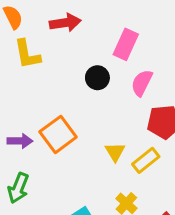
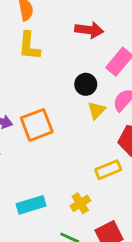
red arrow: (65, 23) -> (89, 30), moved
yellow triangle: (115, 152) -> (96, 110), moved

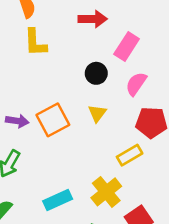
yellow triangle: (96, 110) -> (97, 113), moved
yellow cross: (80, 203) -> (106, 192), size x1.5

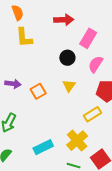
orange square: (53, 120) -> (38, 91), size x0.7
purple arrow: (17, 121) -> (13, 84), moved

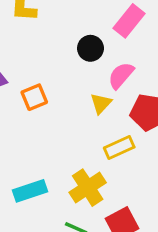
pink semicircle: (96, 64) -> (121, 75), moved
yellow triangle: (69, 86) -> (101, 103), moved

